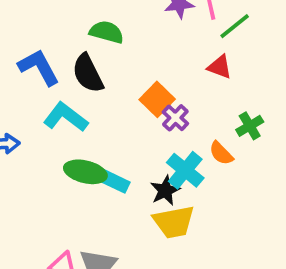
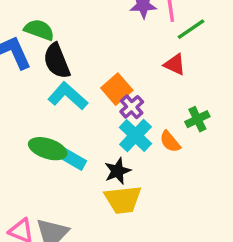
green semicircle: (107, 32) -> (39, 30), moved
cyan L-shape: (66, 117) -> (68, 96), moved
cyan cross: (185, 170) -> (135, 136), moved

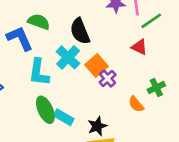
black semicircle: (57, 61) -> (80, 31), moved
cyan L-shape: (68, 96) -> (39, 72), moved, turned -124
cyan cross: (135, 136) -> (68, 57), moved
green ellipse: (48, 149) -> (45, 110), turned 48

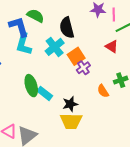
cyan L-shape: (39, 72) -> (24, 44), moved

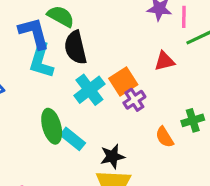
black semicircle: (67, 28) -> (76, 48), moved
red triangle: (112, 46) -> (164, 61), moved, turned -48
cyan cross: (55, 47) -> (89, 90), moved

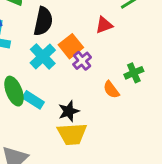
black semicircle: (76, 48) -> (43, 21), moved, turned -148

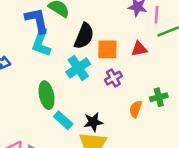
orange square: (71, 46) -> (107, 49), moved, turned 30
orange semicircle: (111, 90) -> (136, 109), turned 48
cyan rectangle: (33, 100) -> (63, 120), moved

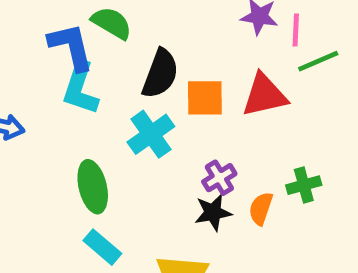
red triangle: (139, 49) -> (264, 95), size x1.5
purple cross: (113, 78) -> (219, 178), moved
cyan rectangle: (63, 120) -> (102, 247), moved
black star: (93, 122) -> (213, 212), moved

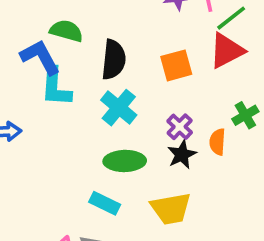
red triangle: (264, 95) -> (227, 51), moved
orange square: (205, 98) -> (176, 65), moved
green ellipse: (93, 187) -> (125, 161), moved, turned -63

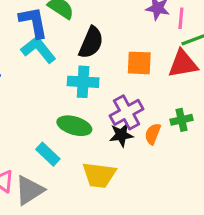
cyan L-shape: (56, 87) -> (38, 50), turned 120
cyan cross: (119, 108) -> (83, 82), turned 36
purple cross: (180, 127) -> (127, 112), size x1.5

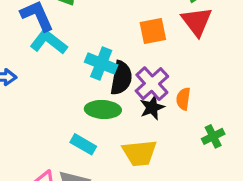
black semicircle: (91, 43) -> (121, 78), moved
red triangle: (183, 64) -> (197, 21), turned -44
cyan cross: (83, 82) -> (101, 63), turned 32
green cross: (182, 120) -> (213, 136), moved

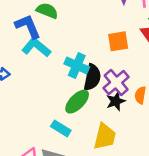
green ellipse: (103, 109) -> (77, 102), turned -50
yellow trapezoid: (140, 153) -> (105, 137), turned -72

